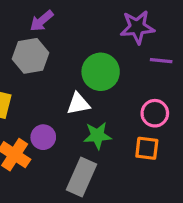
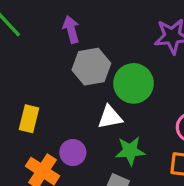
purple arrow: (42, 21) -> (71, 29), turned 115
gray hexagon: (30, 56) -> (91, 67), moved

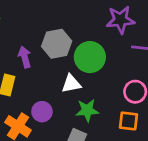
purple arrow: (71, 29) -> (25, 57), moved

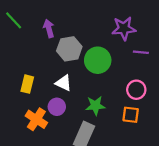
purple arrow: (25, 57) -> (49, 28), moved
white triangle: (71, 84) -> (64, 83), moved, turned 36

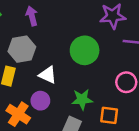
gray hexagon: (69, 49) -> (22, 49), moved
orange square: (131, 115) -> (109, 115), moved

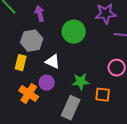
green circle: (85, 50) -> (74, 32), moved

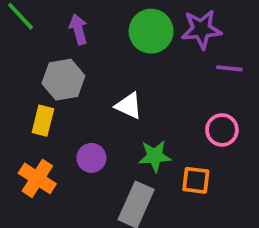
green circle: (74, 32) -> (151, 31), moved
white triangle: (53, 62) -> (129, 106), moved
orange cross: (29, 94) -> (37, 178), moved

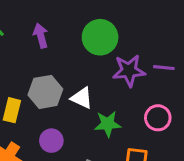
purple star: (201, 29) -> (129, 71), moved
gray hexagon: (63, 80) -> (45, 92), moved
green star: (155, 156) -> (108, 124), moved

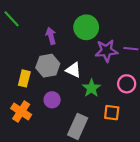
purple arrow: (41, 36) -> (51, 36), moved
green star: (108, 124) -> (91, 88), turned -30

